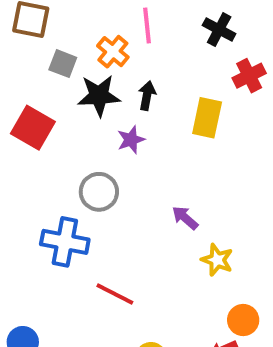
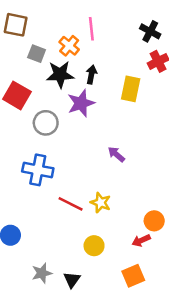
black cross: (219, 30) -> (150, 31), moved
purple star: (131, 140) -> (81, 103), size x1.5
gray circle: (99, 192) -> (46, 123), moved
yellow star: (217, 260) -> (101, 203), moved

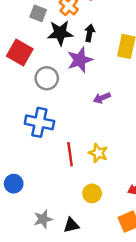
purple arrow: (116, 154) -> (102, 98), moved, turned -63
red line: (71, 204) -> (70, 154), turned 55
black triangle: (72, 280) -> (71, 225), turned 42

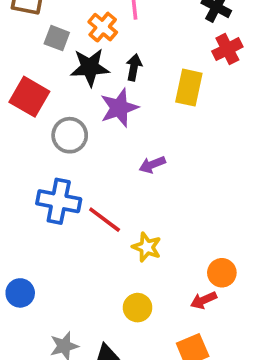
red line: (70, 154) -> (105, 220), moved, turned -45

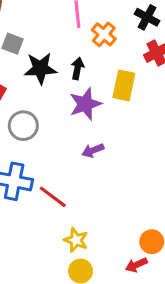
orange cross: (103, 27) -> (104, 34), moved
purple star: (119, 108) -> (85, 104), moved
yellow star: (147, 247) -> (76, 240), moved

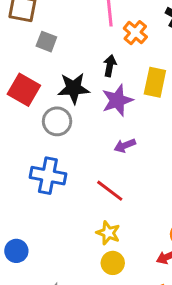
black star: (40, 68) -> (74, 88), moved
red line: (53, 197) -> (110, 191), moved

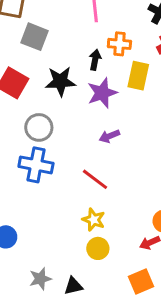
orange cross: (135, 33) -> (119, 44), moved, turned -35
gray square: (46, 42) -> (35, 37), size x1.4
gray circle: (57, 121) -> (39, 127), moved

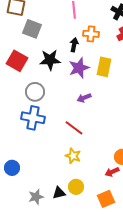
yellow rectangle: (138, 76) -> (104, 67), moved
yellow circle: (98, 248) -> (76, 187), moved
black triangle: (73, 286) -> (59, 193), moved

